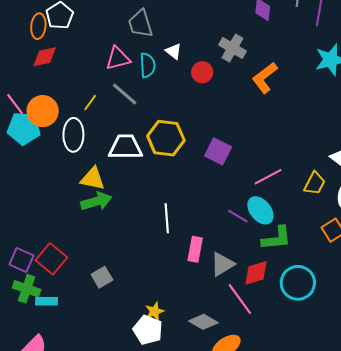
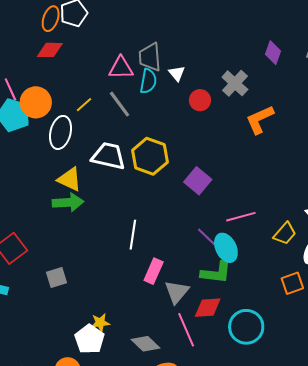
gray trapezoid: (140, 24) -> (150, 57), moved
purple line: (238, 216) -> (206, 237), moved
green L-shape: (277, 238) -> (216, 273), moved
gray triangle: (222, 264) -> (177, 292), turned -32

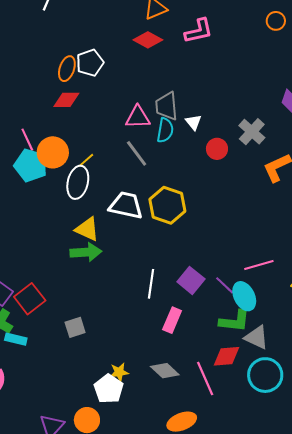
yellow line: (84, 105) -> (86, 160), moved
purple square: (198, 181) -> (191, 280), moved
gray triangle: (177, 292) -> (256, 337), moved, turned -44
gray diamond: (146, 344) -> (165, 371), moved

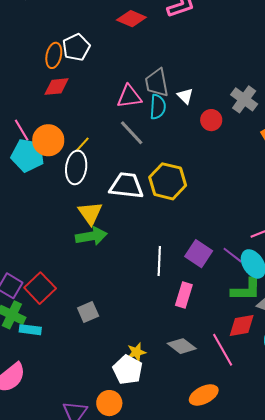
yellow triangle: (87, 229) -> (90, 213), turned 36

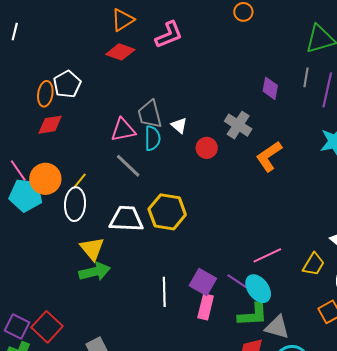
pink rectangle: (184, 295) -> (206, 307), moved

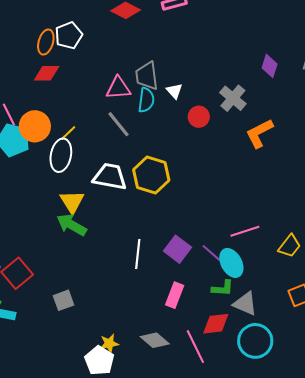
green arrow: (95, 272) -> (72, 225), turned -144
pink rectangle: (206, 307) -> (175, 295), moved
green L-shape: (253, 315) -> (223, 288), size x0.7

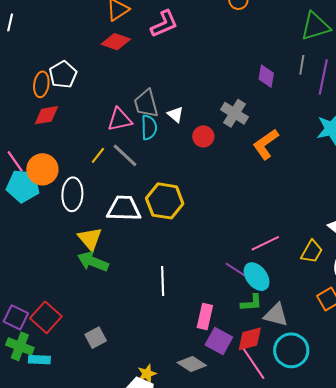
yellow line: (68, 133) -> (98, 155), moved
purple square: (178, 249) -> (219, 341), moved
pink line: (195, 347) -> (254, 364), moved

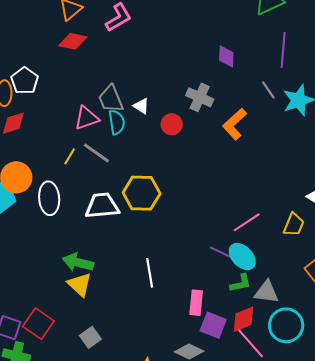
gray line: (302, 65) -> (268, 90), moved, turned -36
yellow triangle: (90, 239) -> (80, 284), moved

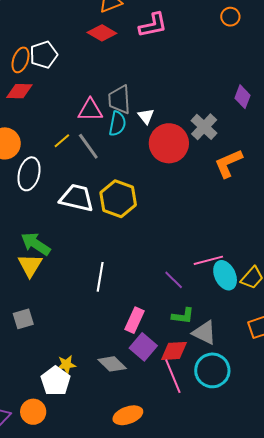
red circle: (172, 124) -> (169, 143), size x1.8
cyan ellipse: (242, 257) -> (225, 275), moved

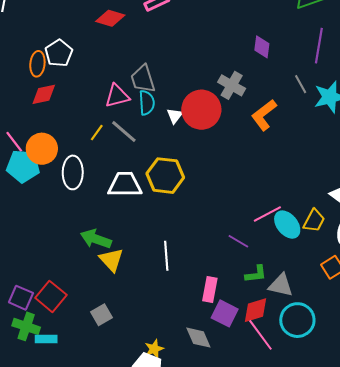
white triangle: (146, 116) -> (175, 116), moved, turned 30
yellow triangle: (30, 265) -> (111, 260), moved
gray diamond: (112, 364) -> (198, 338), turned 36

